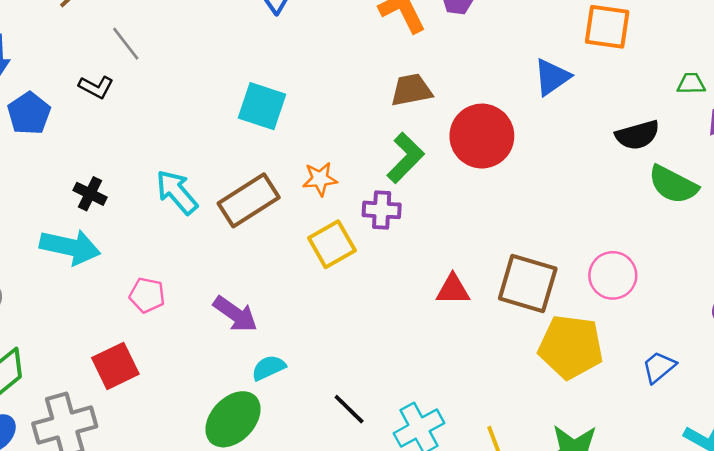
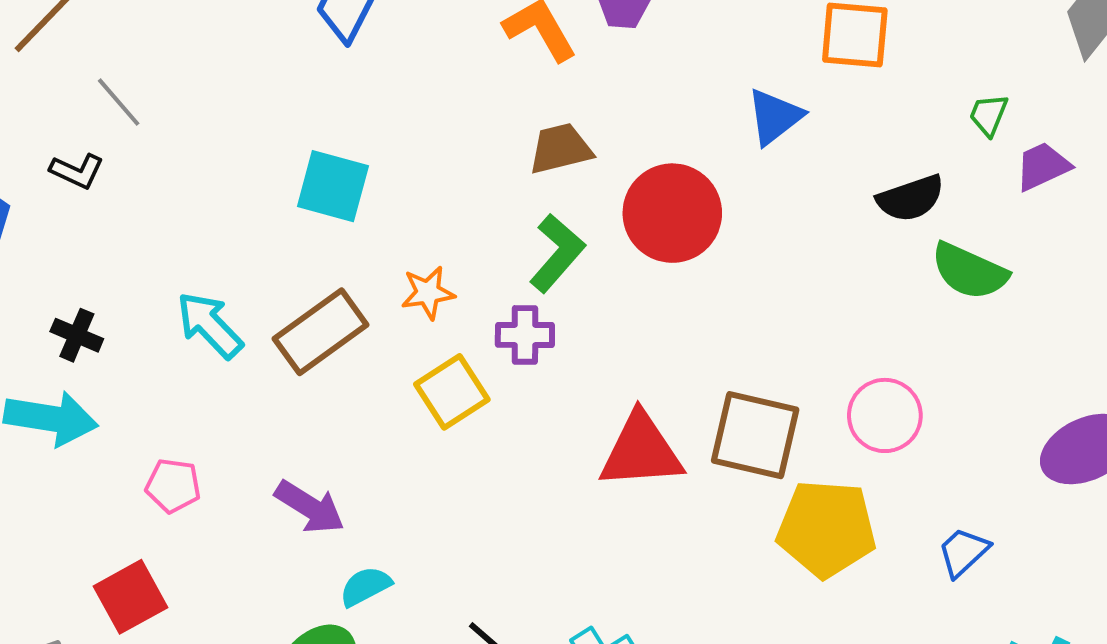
green trapezoid: (691, 84) -> (989, 115), turned -64
red triangle: (453, 290) -> (641, 451), size x1.6

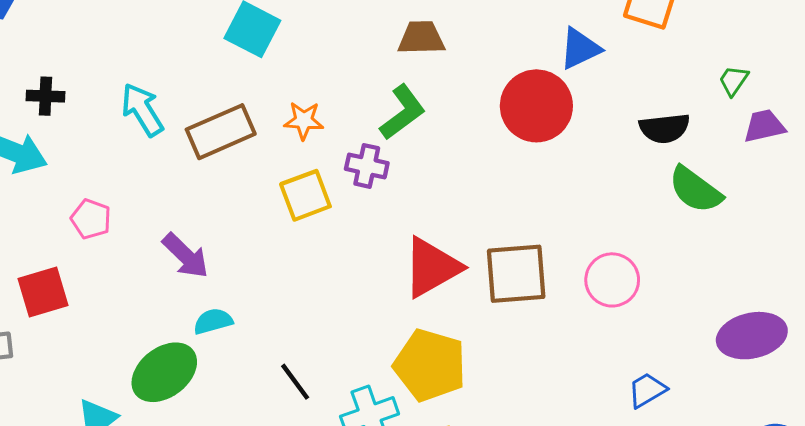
red circle: (672, 213) -> (536, 106), moved
black cross: (77, 335) -> (45, 96), turned -33
brown square: (755, 435) -> (516, 274), turned -30
red triangle: (641, 451) -> (432, 267), turned -38
yellow pentagon: (827, 529) -> (430, 365), moved

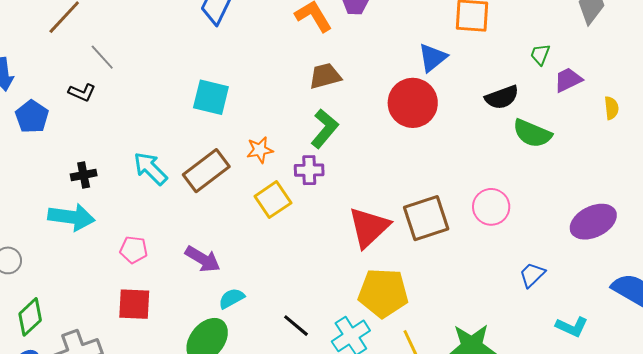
red square: (43, 292) -> (134, 304), moved, turned 33

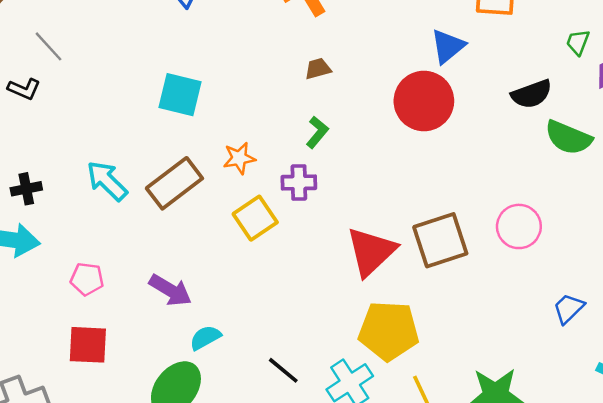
brown trapezoid: (325, 76) -> (318, 69), size x0.7
green L-shape: (324, 129) -> (317, 132), size x0.7

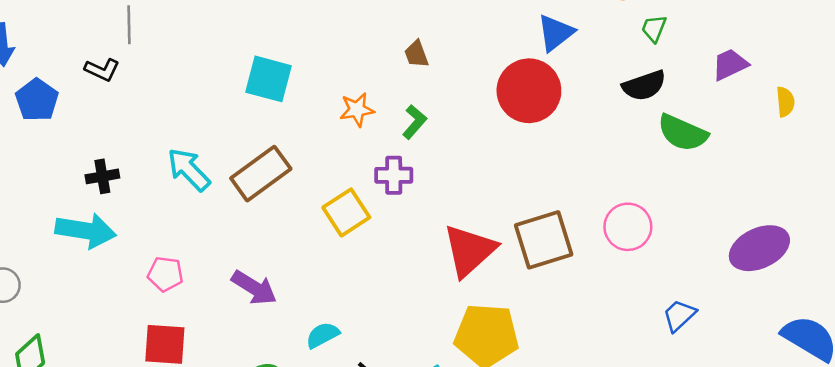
green trapezoid: (578, 42) -> (654, 28), moved
gray line: (49, 46) -> (129, 25), turned 40
brown trapezoid: (318, 69) -> (416, 54), turned -96
orange star: (239, 158) -> (357, 110), moved
cyan semicircle: (205, 338) -> (323, 335), moved

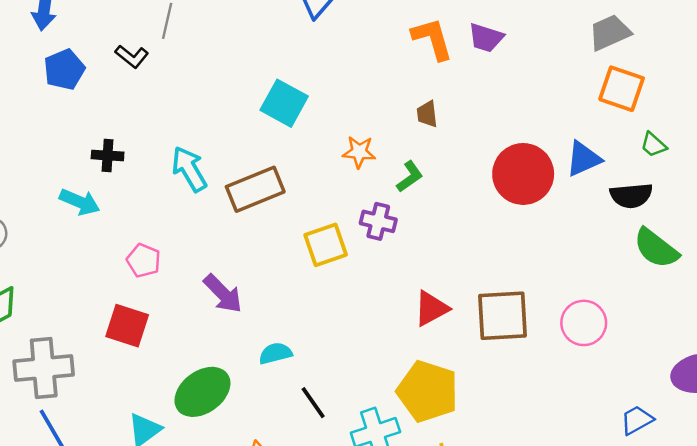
green trapezoid: (654, 28) -> (653, 145), turned -84
blue triangle: (556, 33) -> (583, 159), moved
cyan arrow: (86, 231) -> (80, 202), size x0.7
red triangle: (469, 250) -> (431, 308), size x0.7
blue trapezoid: (679, 315) -> (637, 420), moved

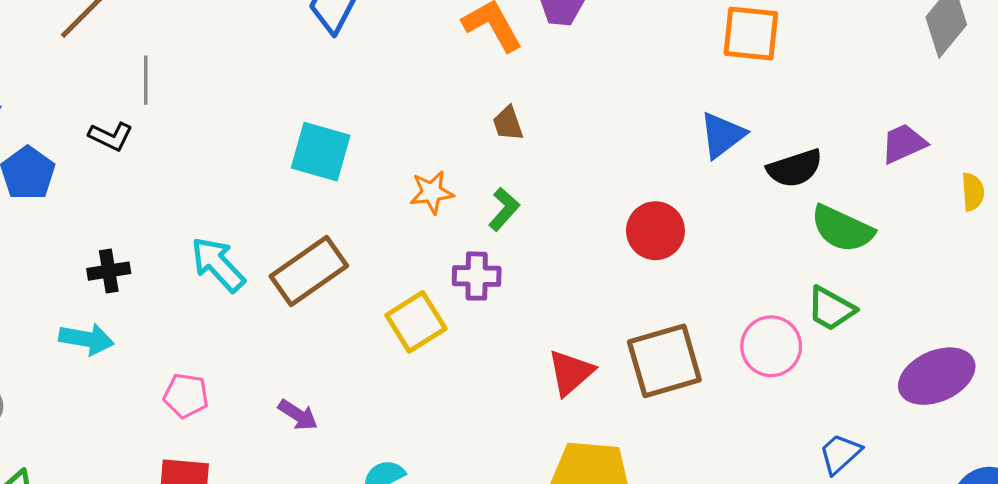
green trapezoid: (653, 145) -> (831, 309), moved, size x1.4
red circle: (523, 174) -> (655, 231), moved, size x0.7
purple arrow: (223, 294) -> (298, 415), size x0.7
blue trapezoid: (637, 420) -> (840, 454), moved

